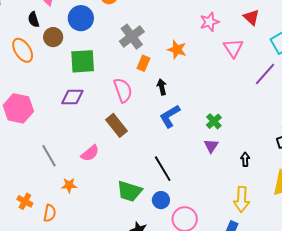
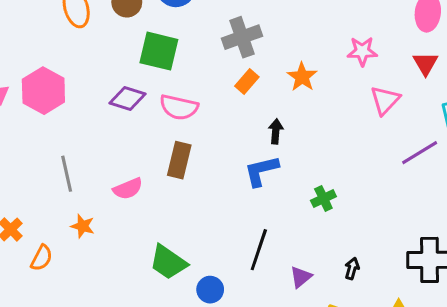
black arrow: (162, 87) -> (276, 131), moved
pink semicircle: (123, 90) -> (179, 107), moved, turned 105
brown rectangle: (117, 125) -> (179, 160), turned 35
purple triangle: (211, 146) -> (301, 277), moved
black line: (163, 169) -> (259, 250), moved, turned 32

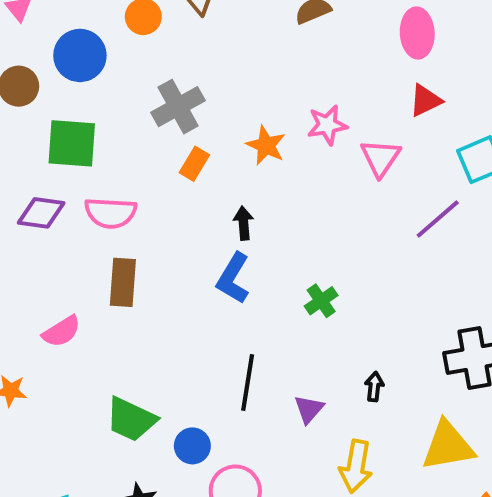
pink star: (362, 51) -> (327, 125), moved
red triangle: (425, 64) -> (425, 100), turned 44
blue L-shape: (261, 171) -> (233, 278), turned -36

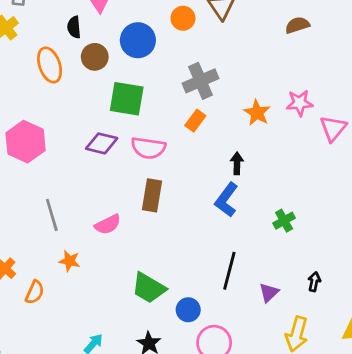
orange rectangle: (194, 164) -> (195, 121), moved

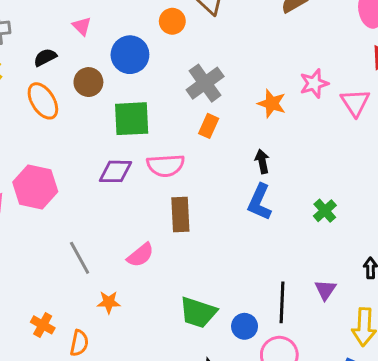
black semicircle: (74, 27) -> (45, 57), moved, turned 80
black line: (229, 271) -> (282, 302), moved

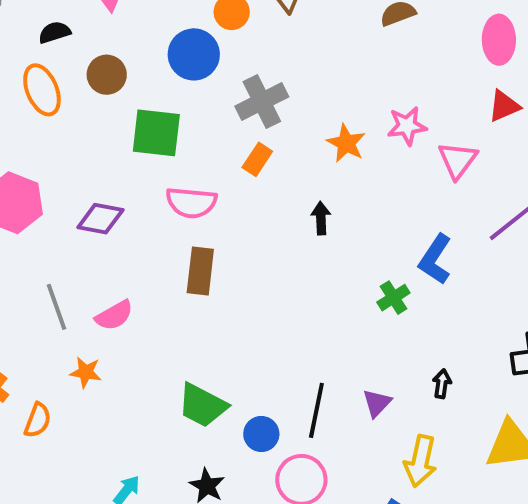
blue circle: (130, 55) -> (194, 54), moved
purple diamond: (116, 171) -> (100, 219), moved
blue L-shape: (260, 202) -> (435, 259), moved
pink semicircle: (140, 255) -> (114, 315), moved

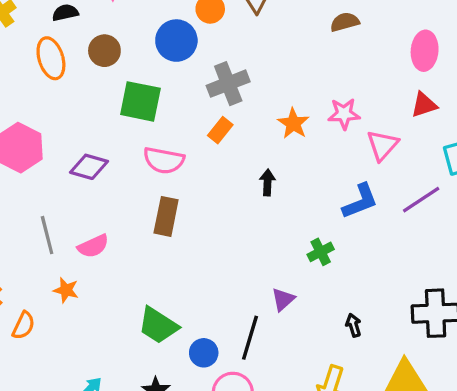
blue L-shape: (435, 259) -> (360, 201), moved, turned -150
black arrow: (442, 384) -> (353, 325), turned -30
purple triangle: (377, 403) -> (283, 299), moved

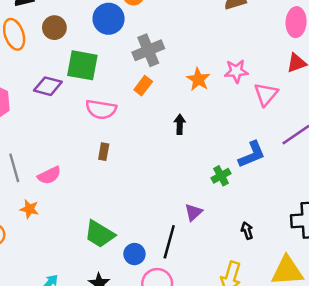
purple diamond: (89, 167) -> (48, 86), moved
blue L-shape: (360, 201) -> (252, 154), moved
brown rectangle: (166, 216) -> (104, 152), size x0.6

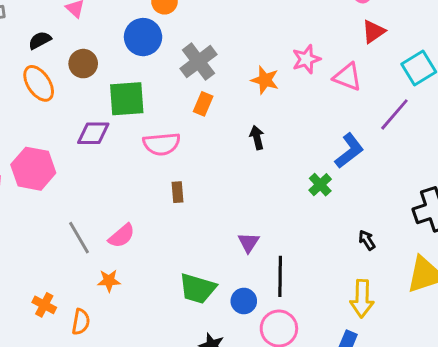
pink triangle: (266, 94) -> (347, 77), turned -35
purple triangle: (193, 212) -> (249, 242), moved

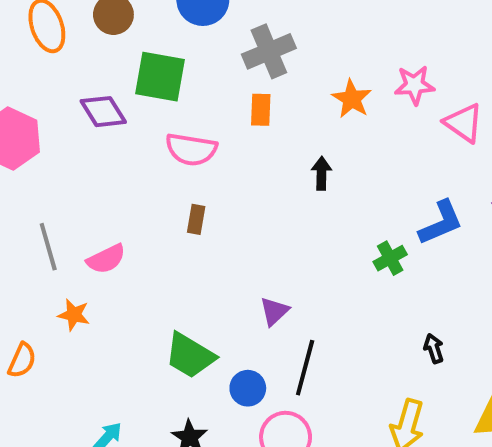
orange rectangle: (203, 104) -> (261, 110), turned -35
purple diamond: (93, 133) -> (103, 112), turned 44

